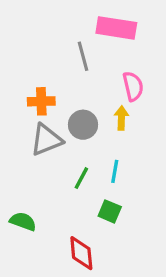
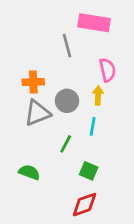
cyan line: (115, 171) -> (93, 126), moved
green semicircle: (23, 221) -> (29, 172), moved
red diamond: (81, 253) -> (85, 205), moved, turned 76

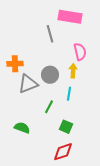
orange cross: (33, 82) -> (15, 64), moved

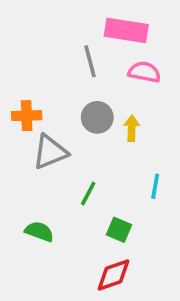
pink semicircle: (80, 52) -> (144, 72), moved, turned -66
gray circle: (50, 75) -> (97, 117), moved
cyan line: (69, 94) -> (155, 186), moved

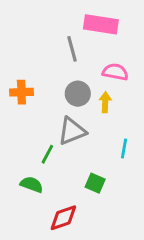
pink semicircle: (144, 72) -> (115, 72), moved
gray triangle: (50, 152) -> (72, 131), moved
green line: (88, 193) -> (47, 154), moved
red diamond: (114, 275) -> (63, 218), moved

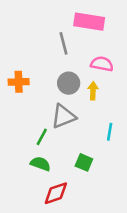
green semicircle: (32, 185) -> (40, 164), moved

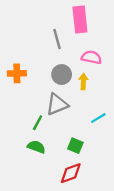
pink rectangle: (89, 22) -> (80, 19), turned 75
cyan line: (110, 132) -> (98, 118), turned 49
red diamond: (56, 193) -> (71, 173), moved

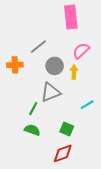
gray line: (57, 39) -> (38, 47), moved, turned 66
pink semicircle: (91, 57) -> (81, 51), turned -54

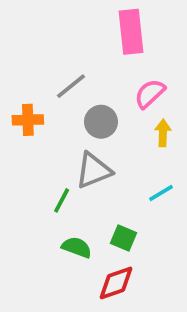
yellow arrow: (74, 72) -> (163, 133), moved
green semicircle: (32, 130) -> (77, 247), moved

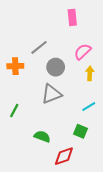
pink rectangle: (131, 32) -> (72, 17), size x0.7
green line: (62, 200) -> (14, 111), moved
green square: (123, 238) -> (80, 131), moved

